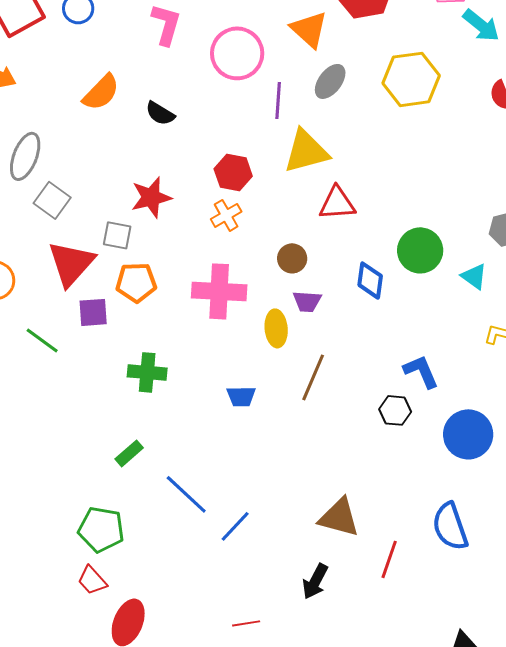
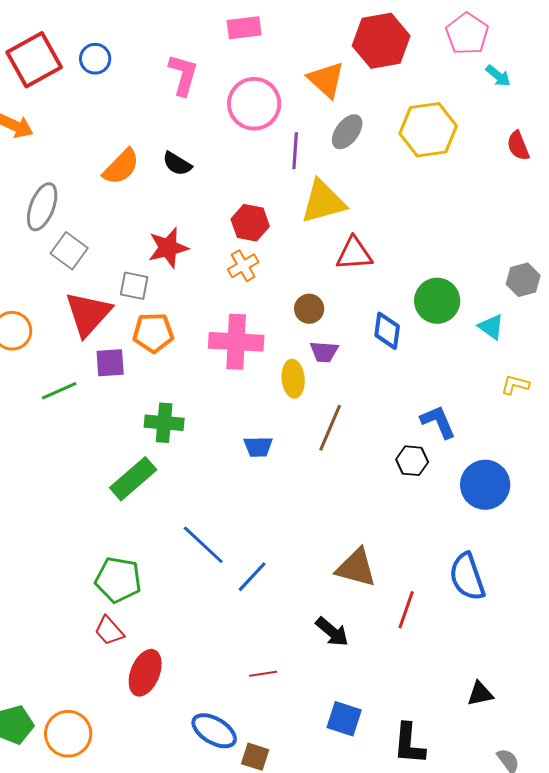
cyan arrow: (481, 25) -> (498, 76), size x0.7
orange semicircle: (101, 92) -> (121, 167), moved
green line: (42, 340) -> (59, 391), turned -60
green rectangle: (129, 453) -> (133, 479), moved, size x1.6
black arrow: (315, 581) -> (332, 632), turned -78

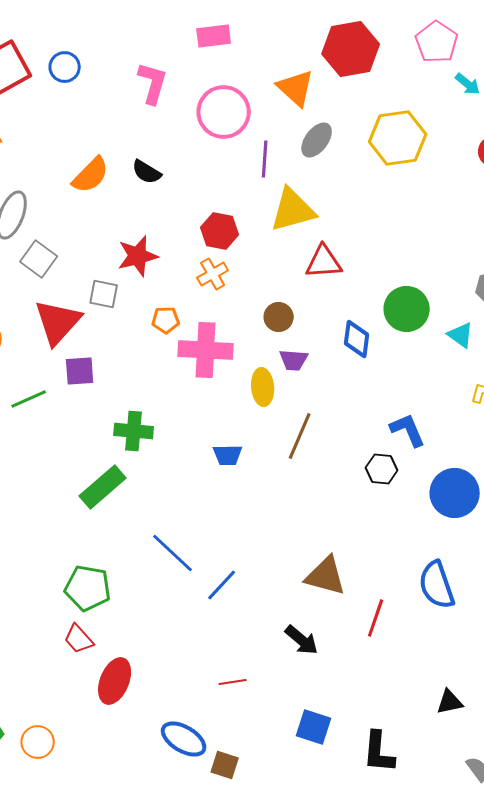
orange pentagon: (153, 333) -> (166, 320), moved, size x0.7
orange circle: (68, 734) -> (38, 742), size x0.7

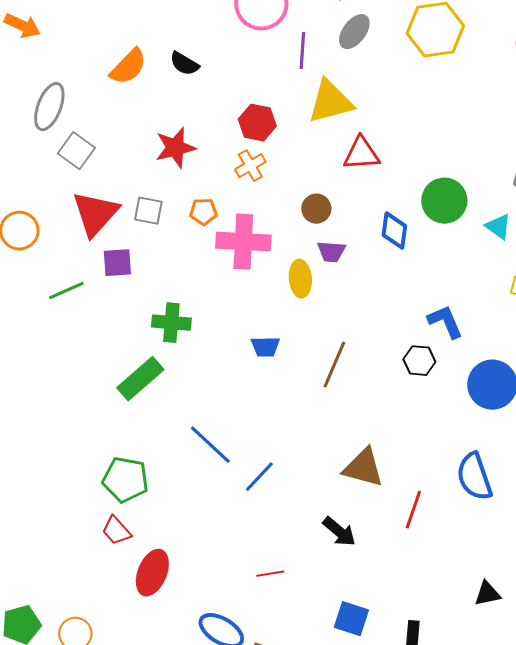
gray square: (104, 294) -> (148, 211), moved
brown line: (300, 436) -> (334, 365), moved

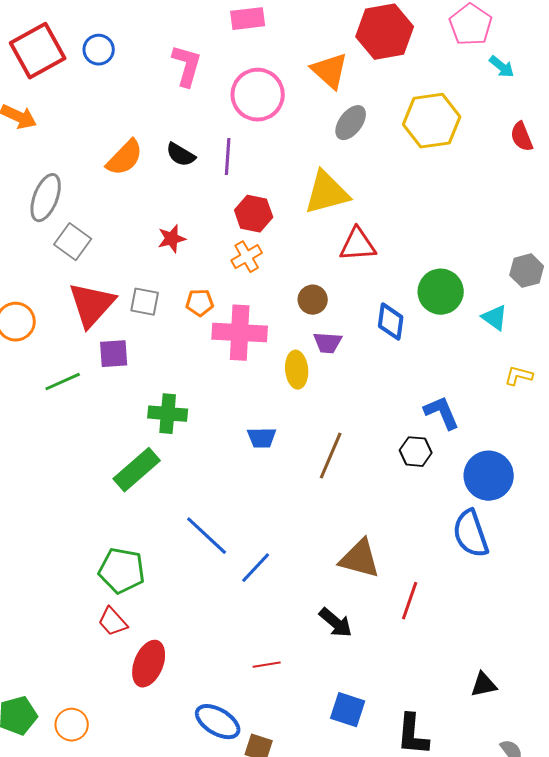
purple line: (302, 51) -> (228, 157), moved
red star: (175, 148) -> (172, 239), size x0.7
blue semicircle: (474, 477) -> (471, 534), moved

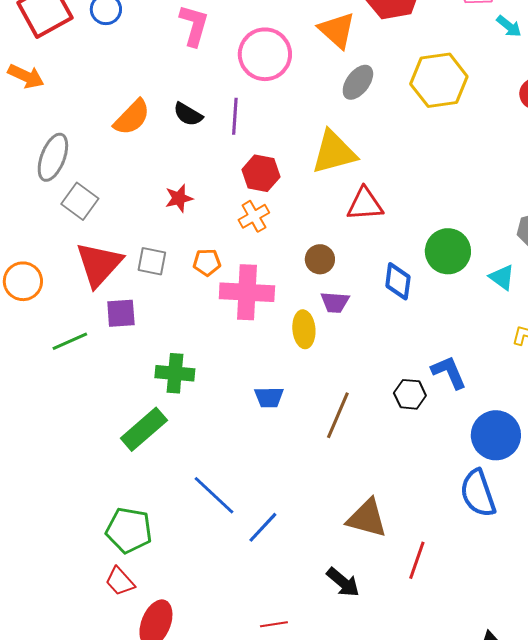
black hexagon: (416, 452) -> (410, 394), moved

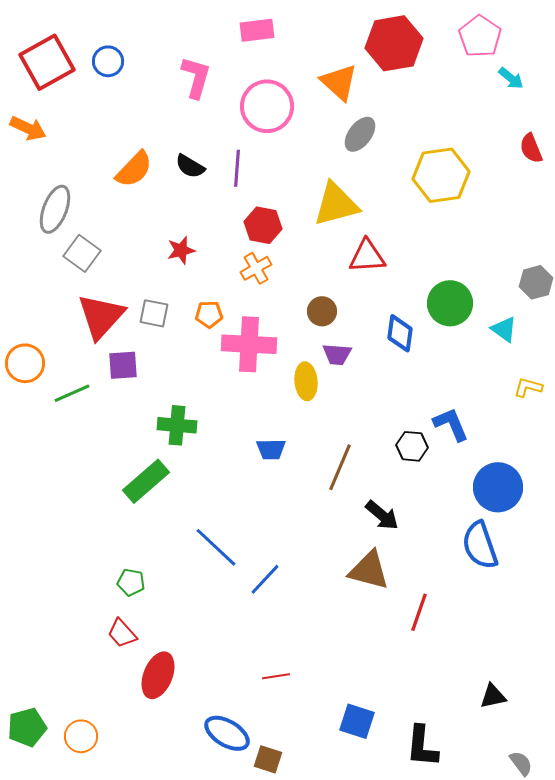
yellow hexagon: (439, 80) -> (441, 175), moved
orange circle: (23, 281) -> (25, 363), moved
green pentagon: (129, 530) -> (131, 582), size x0.6
black arrow: (343, 582) -> (382, 515), moved

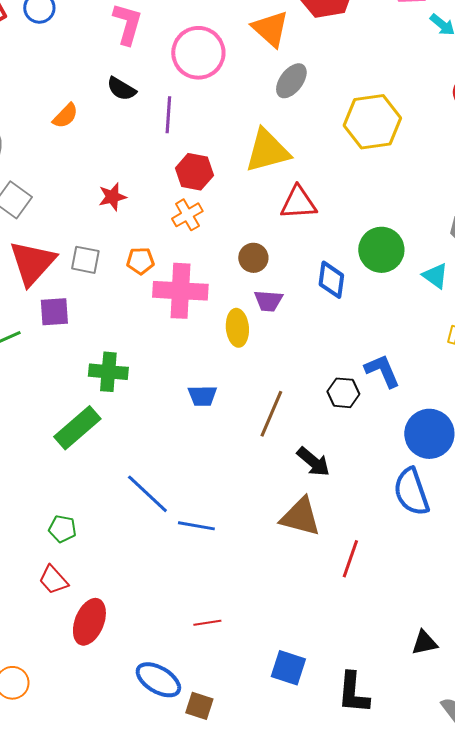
black semicircle: (190, 166) -> (121, 89), moved
orange semicircle: (134, 169) -> (65, 116), size x0.7
blue line: (265, 579) -> (196, 526), turned 57

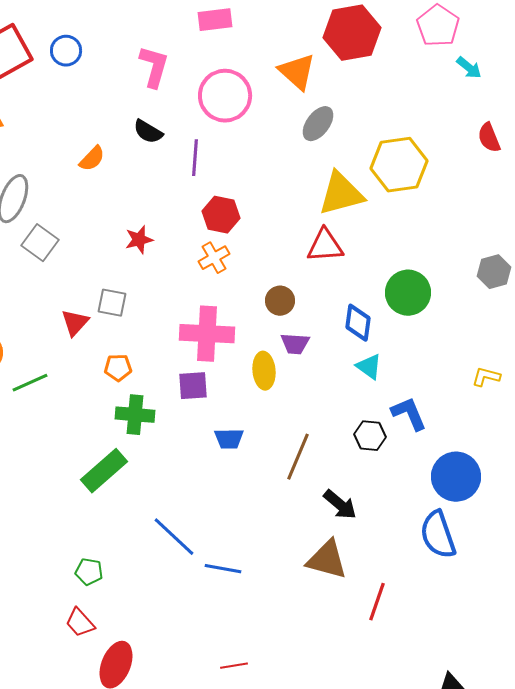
yellow triangle: (267, 151) -> (341, 194), moved
orange pentagon: (140, 261) -> (118, 368), moved
red triangle: (32, 263) -> (75, 323), moved, size x0.6
cyan triangle: (435, 276) -> (369, 367), moved
purple square: (54, 312) -> (193, 386), moved

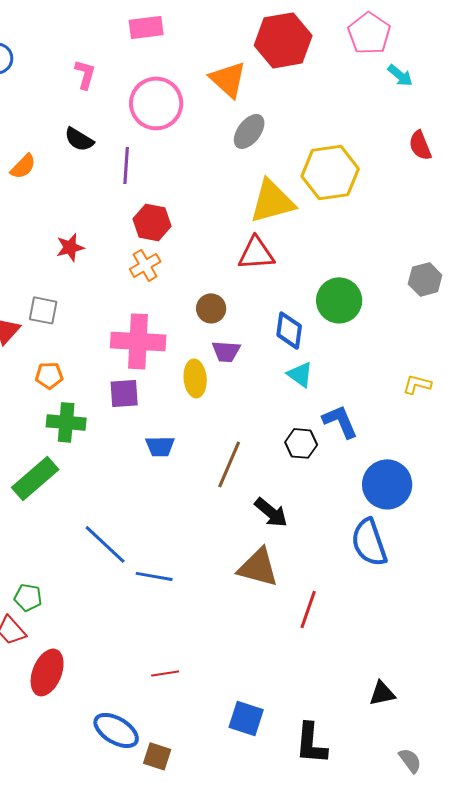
pink L-shape: (154, 67) -> (85, 74), size x0.7
green pentagon: (89, 572) -> (28, 597), moved

